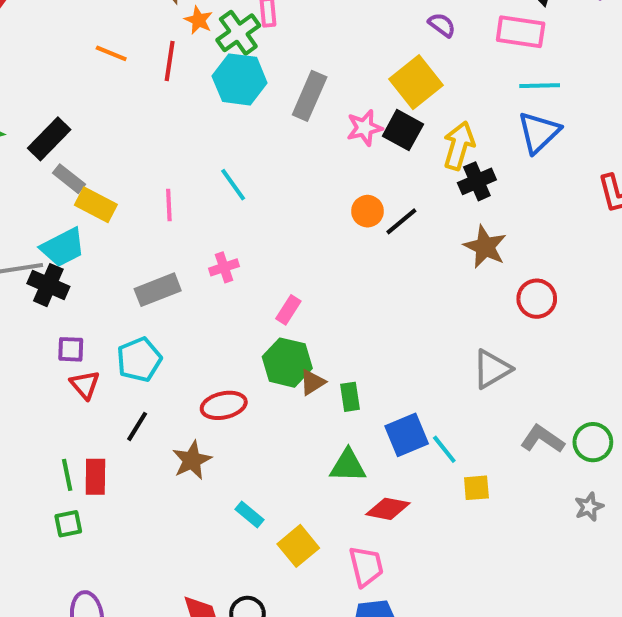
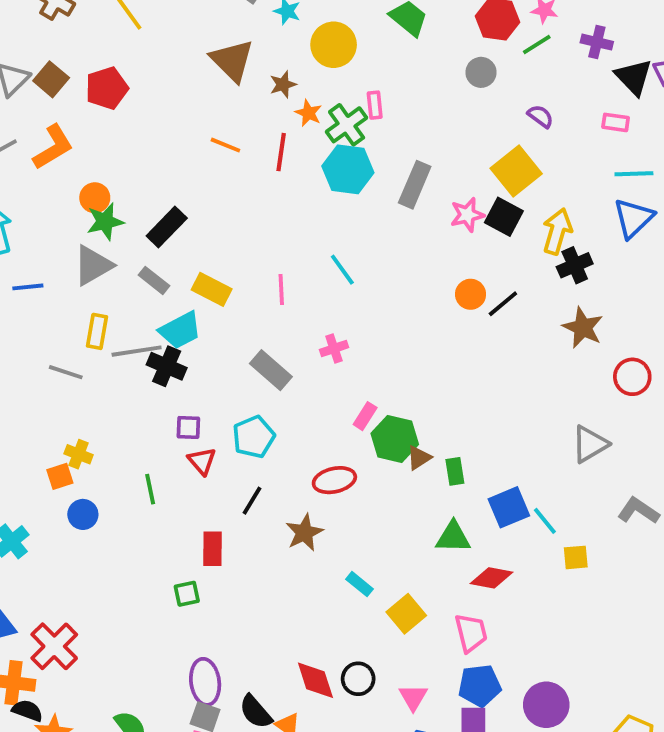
pink rectangle: (521, 32) -> (616, 122), size x0.6
gray rectangle: (69, 179) -> (154, 280), moved
gray rectangle: (158, 290) -> (271, 370), turned 63
pink rectangle: (288, 310) -> (365, 416), moved
green line: (67, 475) -> (150, 489), moved

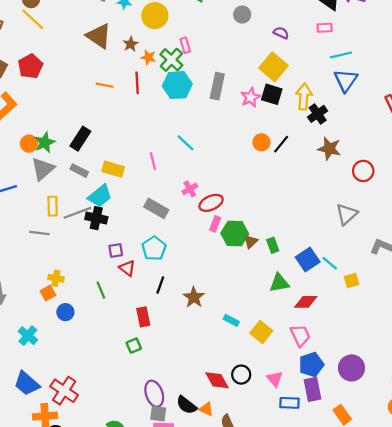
orange circle: (95, 198) -> (29, 144), moved
red ellipse: (334, 480) -> (211, 203), moved

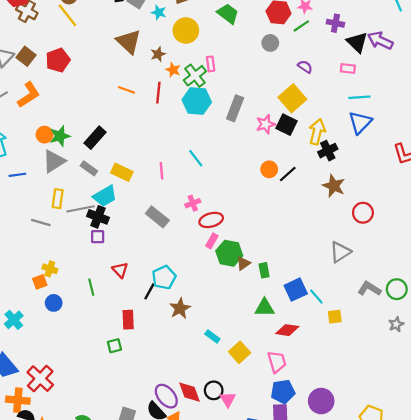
cyan pentagon: (154, 248) -> (164, 277), moved
purple square: (116, 251) -> (98, 237), moved
pink triangle: (275, 379) -> (228, 399), moved
purple ellipse: (154, 394) -> (166, 396), moved, turned -30

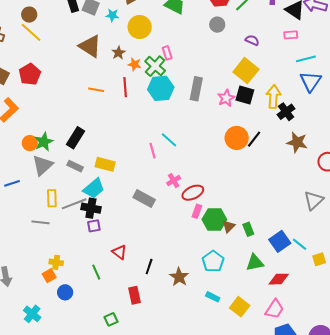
orange circle: (269, 169) -> (237, 138), size x1.5
pink line: (161, 171) -> (153, 151), moved
cyan pentagon: (164, 277) -> (213, 261), moved
green square: (114, 346) -> (111, 319), moved
pink trapezoid: (277, 362) -> (274, 309), turned 60

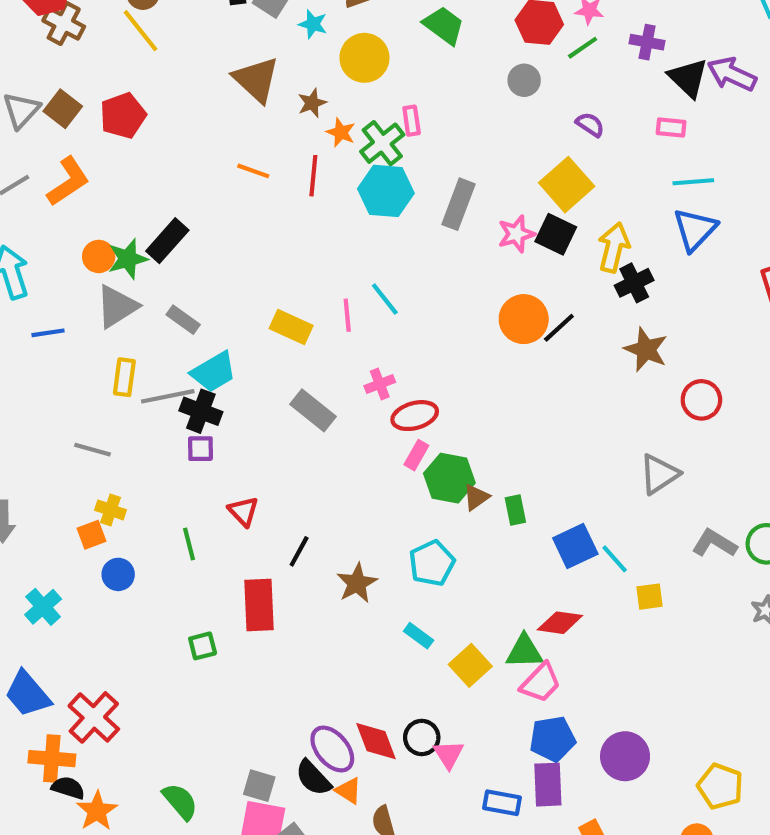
black rectangle: (76, 138) -> (167, 241), moved
yellow rectangle: (105, 164) -> (291, 327), moved
gray line: (41, 222) -> (92, 450), moved
green triangle: (255, 263) -> (524, 651), moved
red rectangle: (134, 295) -> (259, 605), size x1.4

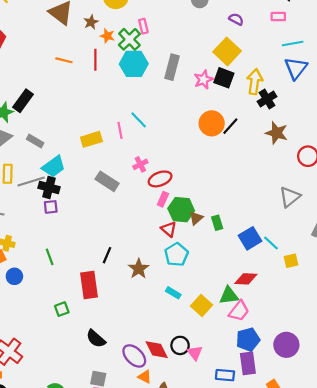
yellow rectangle: (291, 327) -> (91, 139), turned -36
red triangle: (243, 511) -> (169, 229), moved
black semicircle: (313, 778) -> (96, 339), moved

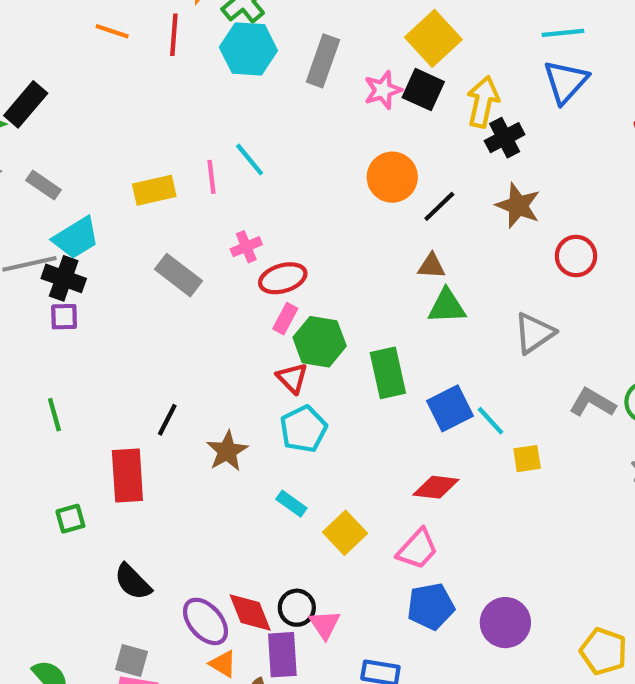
black line: (230, 126) -> (439, 206), moved
brown triangle: (196, 218) -> (431, 266), moved, turned 40
green rectangle: (217, 223) -> (388, 373), size x1.6
green triangle: (229, 296) -> (447, 306), moved
purple rectangle: (248, 363) -> (282, 655), moved

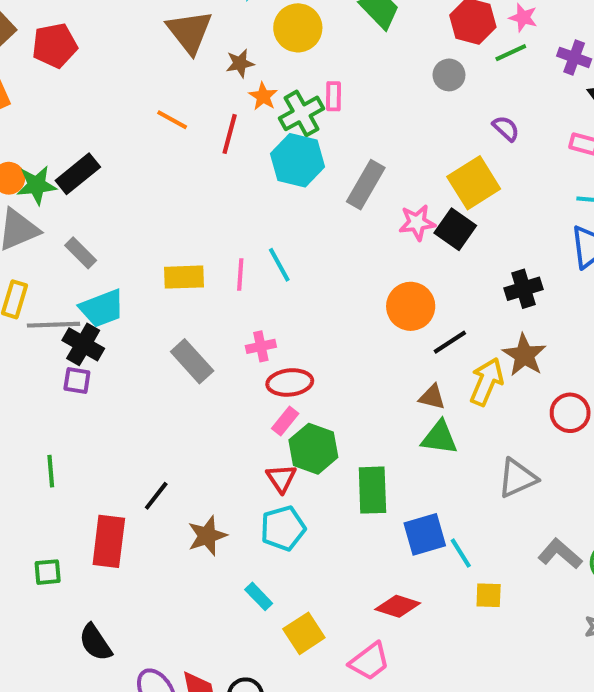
yellow arrow: (483, 102) -> (487, 382), moved

